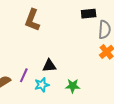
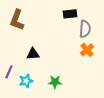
black triangle: (49, 66) -> (33, 54), moved

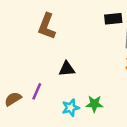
cyan star: (26, 81) -> (71, 108), moved

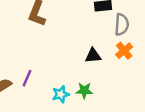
black triangle: (67, 69) -> (93, 56), moved

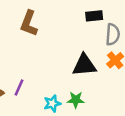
black triangle: (93, 56) -> (84, 65), size x1.5

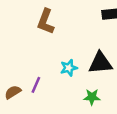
cyan star: (52, 103) -> (69, 68), moved

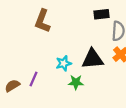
green star: (92, 97) -> (76, 82), moved

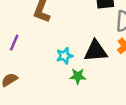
purple line: (33, 79) -> (14, 43), moved

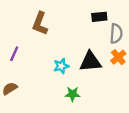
green star: (78, 76) -> (72, 94), moved

